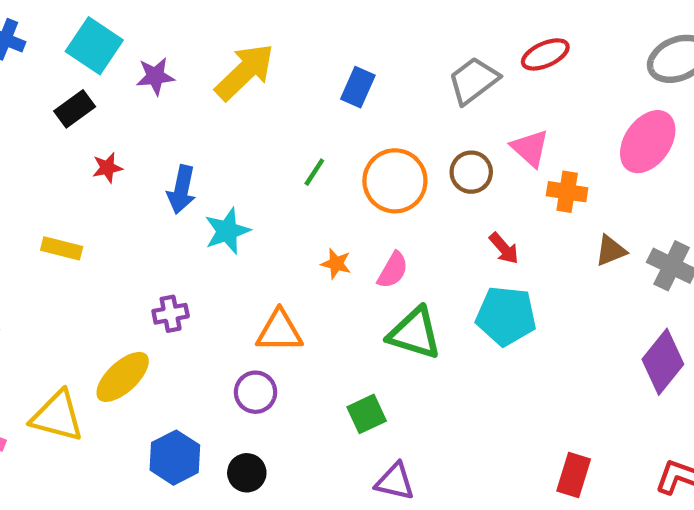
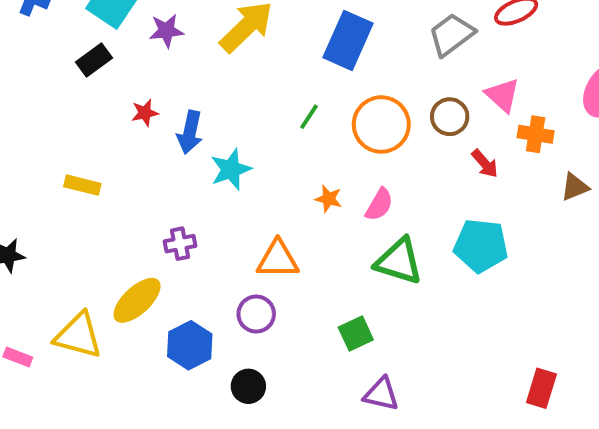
blue rectangle: (358, 87) -> (348, 40), size x1.6
red star: (107, 168) -> (145, 113), moved
red arrow: (504, 248) -> (485, 164), moved
blue hexagon: (175, 458) -> (190, 345), moved

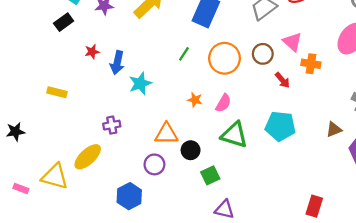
brown triangle: (575, 187) -> (334, 129), moved
blue hexagon: (190, 345) -> (129, 196), moved
black circle: (248, 386) -> (191, 150), moved

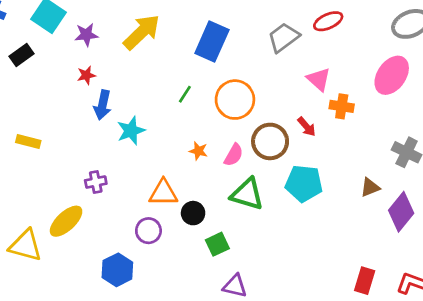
black rectangle: (64, 22) -> (21, 55), moved
red star: (92, 52) -> (86, 75), moved
brown circle: (263, 54) -> (270, 141), moved, size x1.4
red rectangle: (314, 206) -> (365, 281), moved

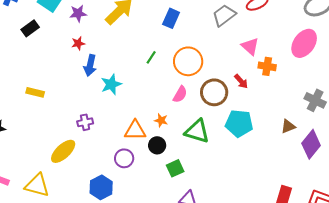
blue rectangle: (212, 41) -> (171, 18), size x0.7
orange star: (198, 151) -> (161, 120), moved
pink semicircle: (234, 155) -> (180, 94), moved
yellow triangle: (26, 245) -> (37, 185), moved

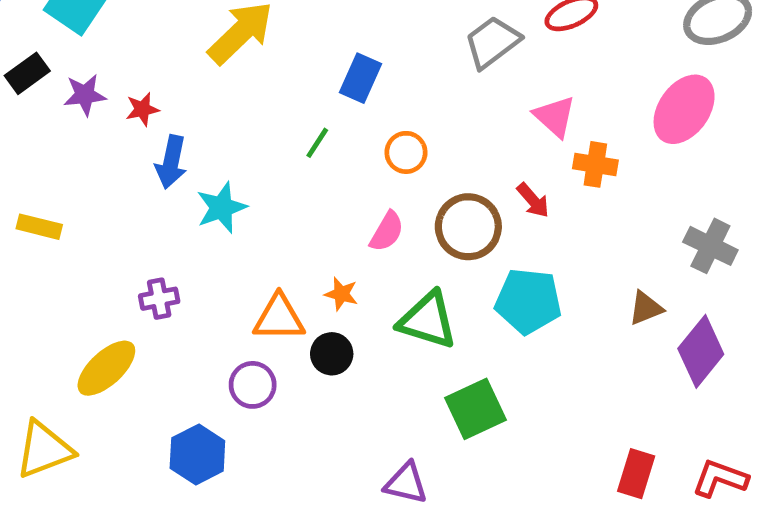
purple star: (78, 13) -> (85, 95), moved
blue rectangle: (171, 18) -> (360, 78), moved
orange circle: (188, 61) -> (406, 152), size x0.6
green square: (175, 168) -> (476, 409), moved, size x1.4
yellow triangle: (37, 185) -> (44, 450), turned -36

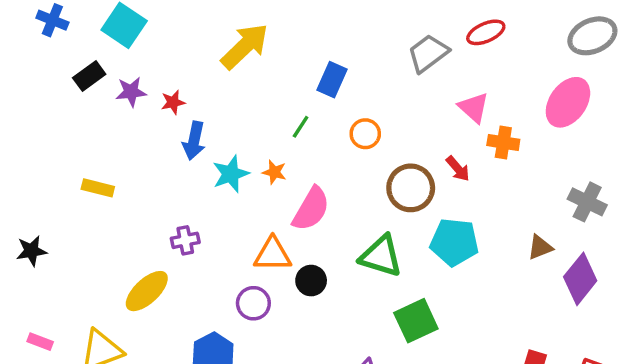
pink semicircle: (387, 232) -> (311, 209), moved, size x1.5
orange star: (341, 294) -> (274, 172), moved

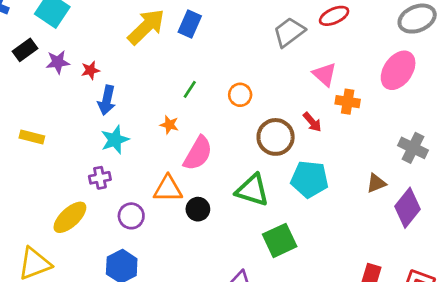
blue rectangle: (332, 80) -> (190, 24), moved
cyan star: (231, 174) -> (115, 140), moved
purple circle: (253, 303) -> (131, 216), moved

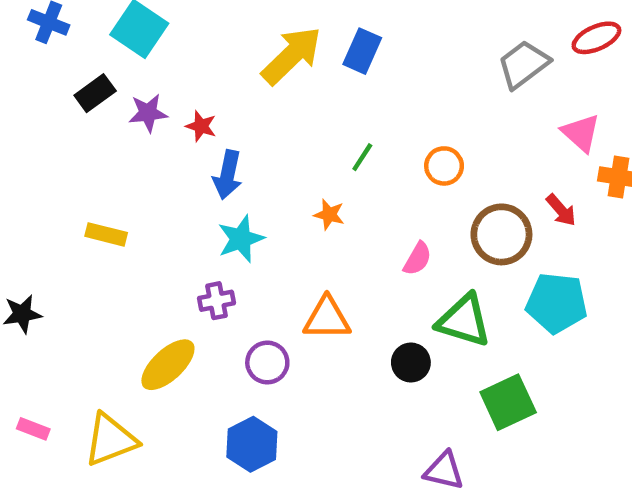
red star: (90, 70) -> (201, 126), turned 30
pink semicircle: (198, 153) -> (418, 259), moved, size x0.6
black circle: (198, 209) -> (411, 363), moved

